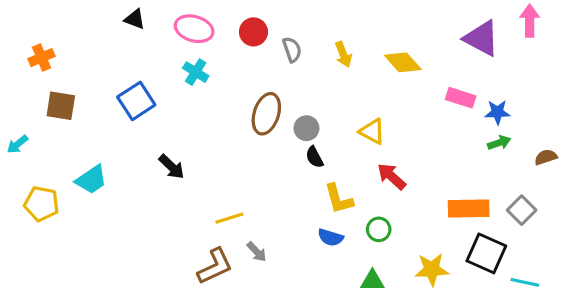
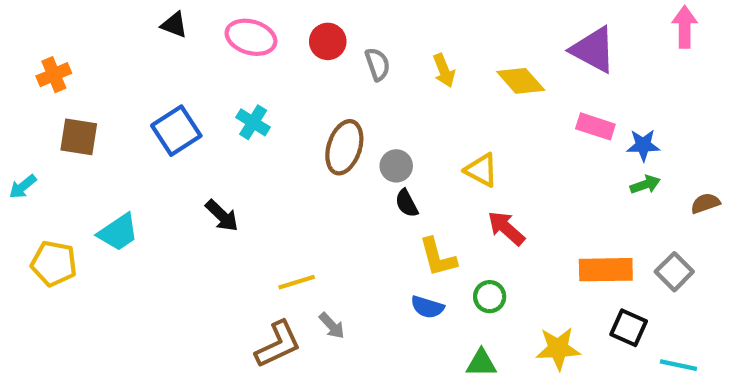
purple triangle: (481, 38) -> (593, 50), moved
cyan cross: (196, 72) -> (253, 122), moved
black square: (486, 253) -> (629, 328), size x0.7

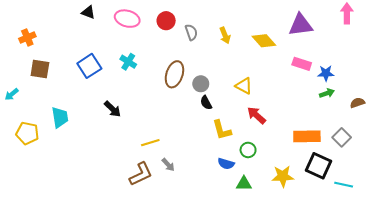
purple triangle: (593, 50) -> (301, 25), turned -35
cyan trapezoid: (118, 232) -> (60, 117), turned -65
blue semicircle: (427, 307) -> (226, 164), moved
black square: (629, 328) -> (318, 166), size x1.4

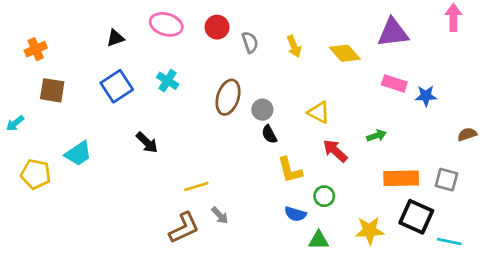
black triangle: (88, 12) -> (115, 38), moved, turned -40
green arrow: (327, 93) -> (376, 136), moved
cyan trapezoid: (60, 117) -> (78, 154), turned 65
gray square: (342, 137) -> (446, 180), turned -30

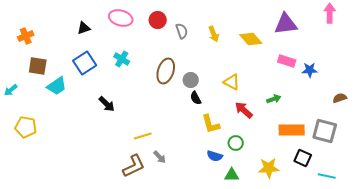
cyan trapezoid: (78, 154) -> (57, 86), moved
gray square: (446, 180) -> (325, 131), size x1.4
black square: (416, 217) -> (303, 158), size x0.7

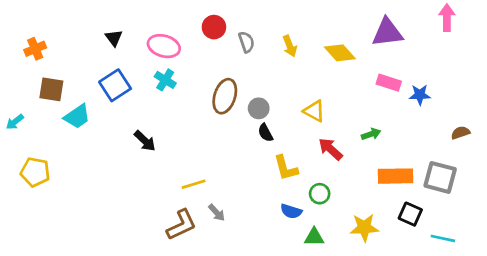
pink ellipse: (121, 18) -> (164, 46), moved
black triangle: (84, 28) -> (114, 38), turned -48

